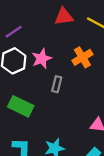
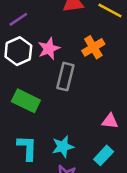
gray rectangle: (57, 84) -> (65, 77), size x1.5

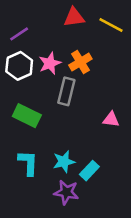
orange cross: (93, 47) -> (80, 62), moved
pink triangle: (110, 121) -> (111, 119), moved
cyan rectangle: (104, 155) -> (89, 171), moved

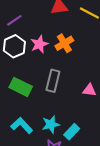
gray rectangle: (66, 91) -> (53, 81), moved
cyan L-shape: (28, 163) -> (22, 125), turned -45

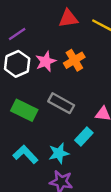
gray rectangle: (53, 81) -> (61, 103), turned -75
cyan rectangle: (72, 132) -> (84, 137), moved

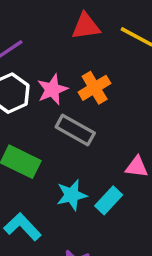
gray rectangle: (61, 103) -> (75, 130), moved
cyan star: (59, 153) -> (72, 195), moved

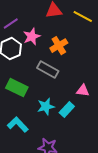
pink star: (52, 90) -> (32, 37), moved

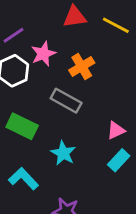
pink triangle: (83, 91) -> (116, 130), turned -32
cyan star: (46, 107) -> (63, 153), turned -30
cyan rectangle: (67, 110) -> (119, 160), moved

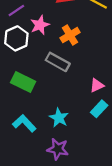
cyan star: (63, 153) -> (59, 118), moved

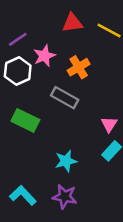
pink triangle: (97, 85) -> (109, 124), turned -32
cyan star: (59, 118) -> (66, 161), turned 30
cyan L-shape: (24, 123) -> (23, 195), moved

